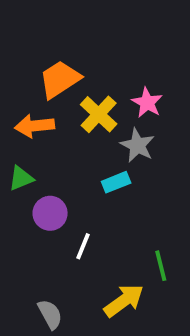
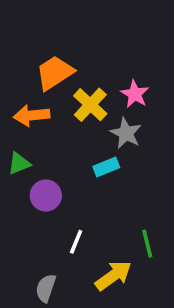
white line: (83, 246) -> (76, 242), moved
gray semicircle: (50, 314) -> (46, 288), turned -132

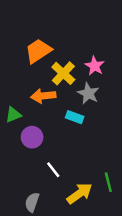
orange arrow: (32, 115) -> (43, 96), moved
cyan rectangle: (106, 167) -> (75, 117), turned 42
white line: (76, 242) -> (53, 170), turned -60
green line: (147, 244) -> (108, 182), moved

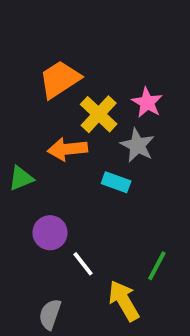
purple circle: (32, 137) -> (50, 233), moved
green line: (108, 182) -> (157, 266), moved, turned 42
yellow arrow: (80, 193) -> (124, 301), turned -84

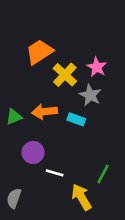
orange arrow: (67, 149) -> (44, 112), moved
white line: (83, 264) -> (55, 173), turned -36
gray semicircle: (50, 314) -> (14, 198), moved

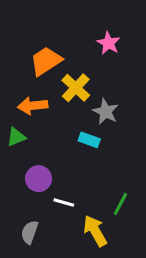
pink star: (97, 67) -> (109, 43), moved
orange arrow: (44, 112) -> (33, 106), moved
gray semicircle: (14, 198) -> (30, 232), moved

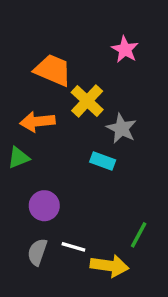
orange trapezoid: (46, 61) -> (53, 70), turned 56
white line: (64, 202) -> (73, 247), moved
yellow arrow: (95, 231) -> (109, 266), turned 128
gray semicircle: (30, 232) -> (37, 252), moved

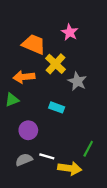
pink star: (125, 49) -> (70, 32), moved
cyan rectangle: (103, 161) -> (57, 107), moved
gray semicircle: (37, 252) -> (24, 160), turned 49

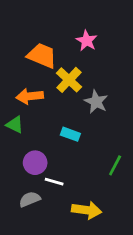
green triangle: (12, 100) -> (15, 125), turned 48
green line: (88, 149) -> (115, 165), moved
white line: (47, 156) -> (54, 182), moved

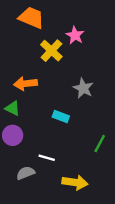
orange trapezoid: (42, 56) -> (31, 18), moved
yellow cross: (69, 80) -> (51, 51), moved
purple circle: (35, 163) -> (13, 135), moved

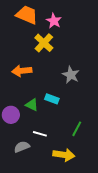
pink star: (75, 35) -> (54, 21), moved
green triangle: (13, 108) -> (32, 105), moved
green line: (100, 144) -> (77, 129), moved

